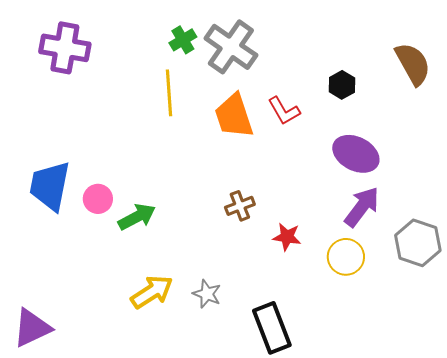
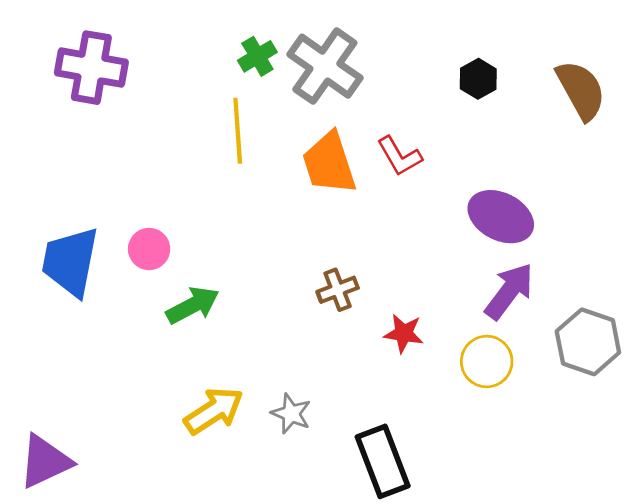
black hexagon: (342, 85) -> (478, 79), moved
pink circle: (98, 199) -> (149, 249), moved

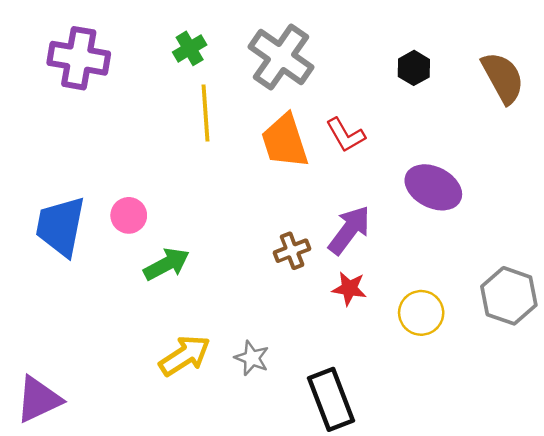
green cross: (257, 56) -> (190, 48), moved
purple arrow: (509, 291) -> (349, 230), moved

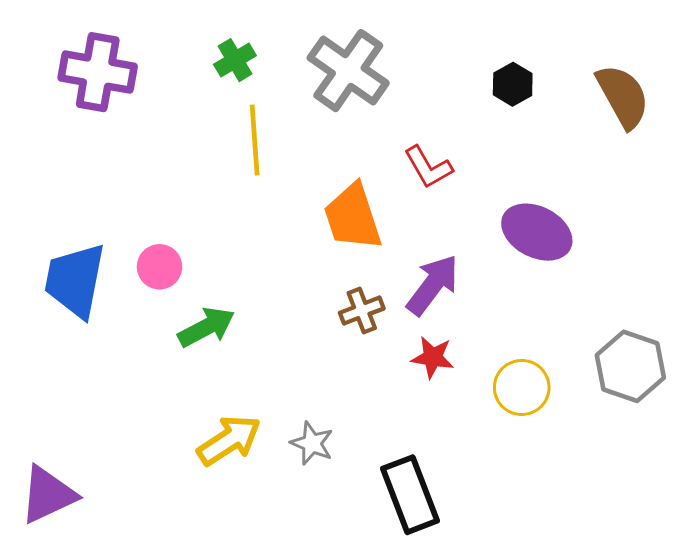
orange trapezoid: (285, 141) -> (353, 217), moved

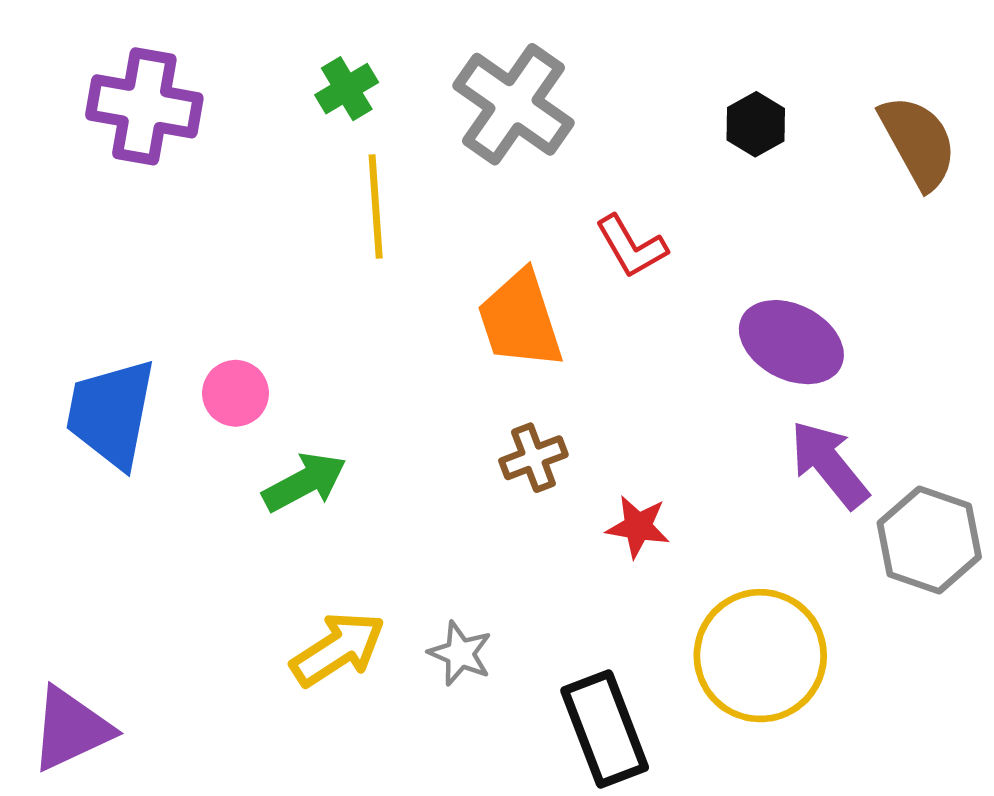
purple arrow: (433, 285) -> (829, 464), moved, turned -76
yellow circle: (522, 387) -> (760, 656), moved, size x1.6

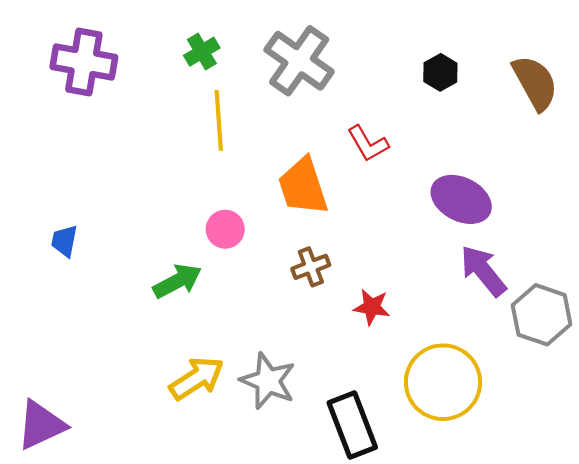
pink circle: (236, 393) -> (225, 229), moved
blue trapezoid: (111, 413) -> (64, 241), size x0.5
gray star: (460, 653) -> (268, 381), size x1.5

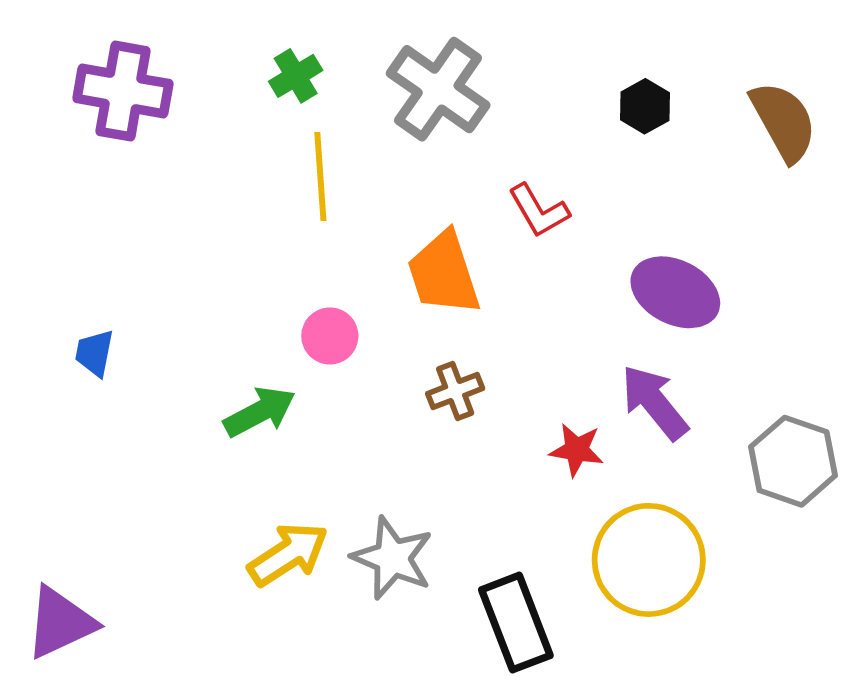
purple arrow: (483, 271) -> (654, 402), moved
red star: (372, 307) -> (577, 450), moved

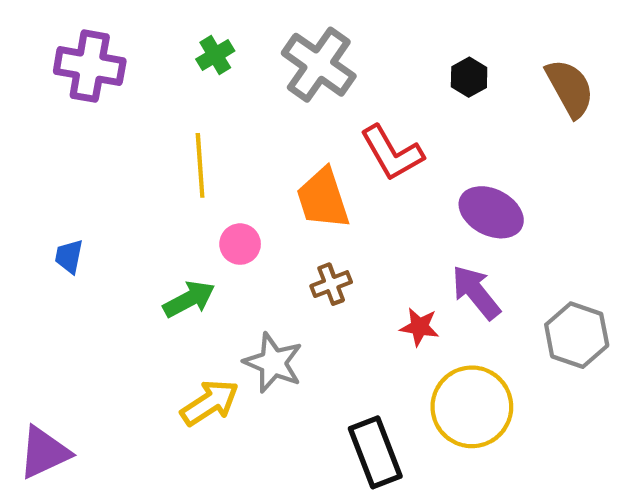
yellow line: (320, 176) -> (200, 165), moved
red L-shape: (539, 211) -> (392, 153), size x1.4
gray star: (392, 558) -> (273, 363), moved

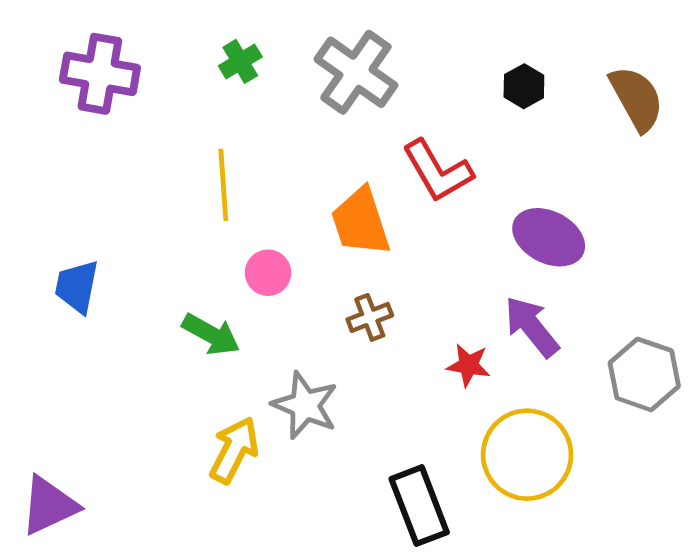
blue trapezoid: (69, 256) -> (77, 287), size x1.4
green arrow: (189, 299) -> (211, 334), turned 57
yellow arrow: (210, 403) -> (234, 450), turned -30

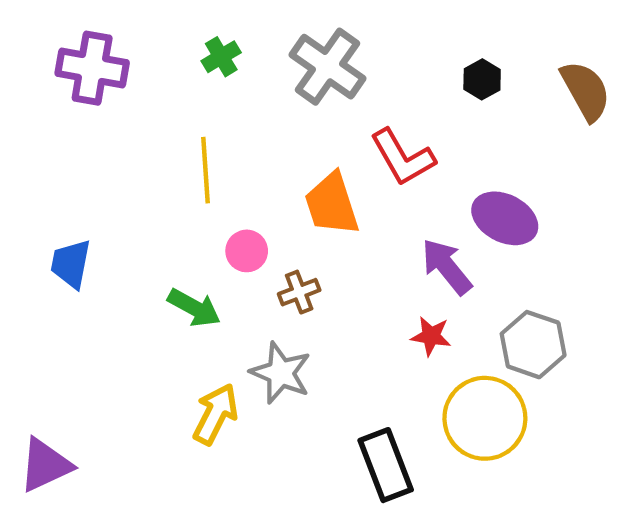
brown cross: (370, 317) -> (299, 292), moved
purple arrow: (532, 327) -> (447, 267), moved
gray hexagon: (644, 374) -> (533, 345), moved

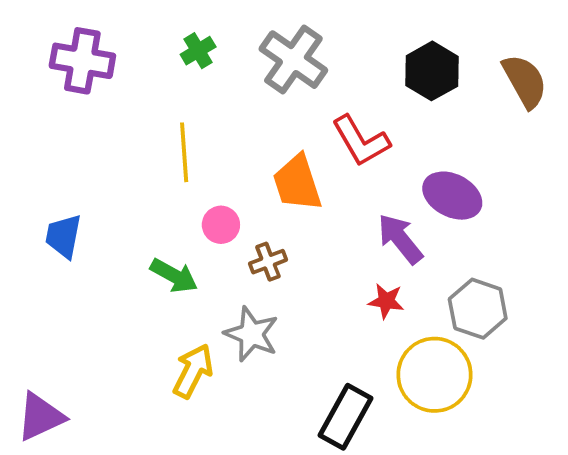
black hexagon: (482, 79) -> (432, 71), size x1.6
black rectangle: (386, 465) -> (346, 417), turned 50

